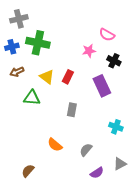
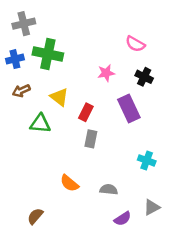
pink star: (89, 51) -> (106, 73), moved
red rectangle: (68, 77) -> (86, 112), moved
gray semicircle: (86, 150) -> (109, 190), turned 56

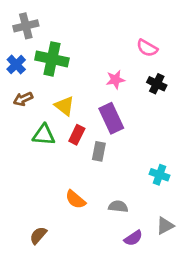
blue cross: (15, 59) -> (16, 64), turned -30
purple rectangle: (129, 108) -> (111, 118), moved
red rectangle: (86, 112) -> (77, 135), moved

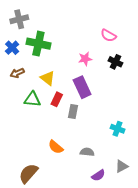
brown semicircle: (38, 235) -> (28, 173), size x1.5

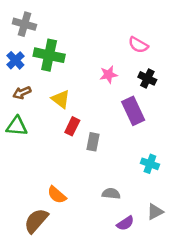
gray cross: (19, 19) -> (24, 24), turned 30
purple rectangle: (82, 87) -> (133, 111), moved
green triangle: (32, 99) -> (17, 126), moved
orange semicircle: (56, 147) -> (57, 195), moved

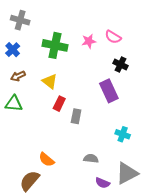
green cross: (49, 55) -> (55, 45), moved
pink star: (109, 75) -> (89, 41), moved
gray triangle: (155, 212) -> (127, 173), size x1.6
purple semicircle: (125, 223) -> (103, 183), turned 56

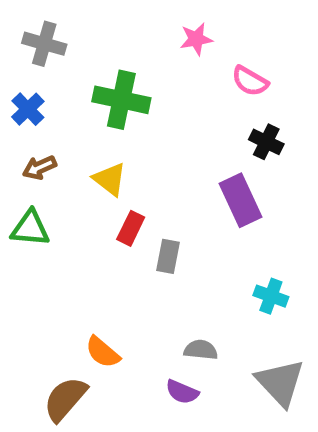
pink star: (89, 41) -> (196, 39), moved
gray triangle: (127, 173) -> (280, 383), turned -45
purple semicircle: (103, 183) -> (182, 392), moved

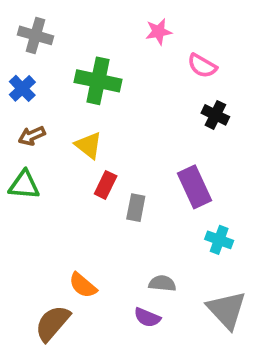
purple rectangle: (241, 200) -> (195, 187), moved

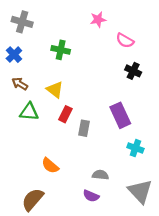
green cross: (98, 81) -> (61, 50), size x0.7
brown arrow: (32, 136) -> (20, 84), turned 56
green triangle: (24, 185) -> (29, 112), moved
orange semicircle: (83, 285) -> (50, 166), moved

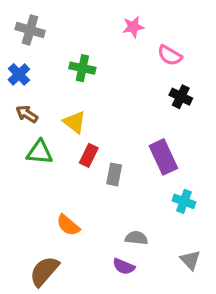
gray triangle: (140, 191) -> (190, 260), size x0.6

